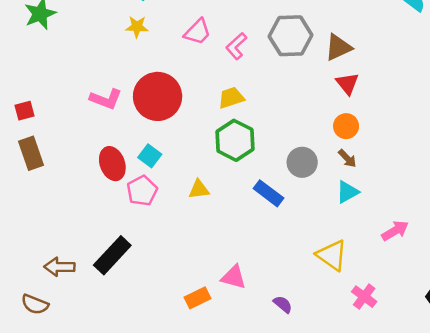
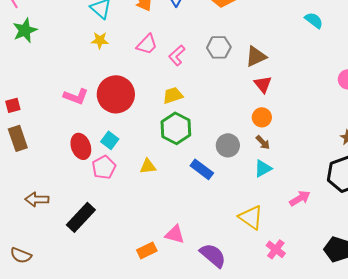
gray hexagon: (291, 36) -> (219, 47), size x0.7
brown arrow: (59, 267) -> (37, 199), moved
purple semicircle: (283, 304) -> (213, 255), size x1.8

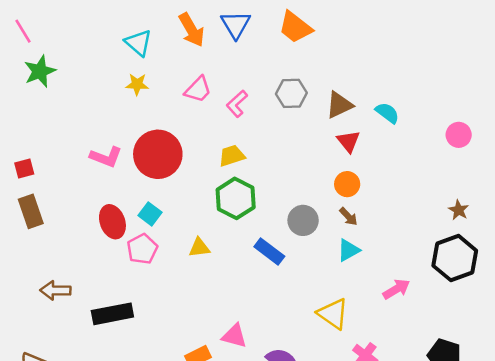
cyan semicircle: (314, 20) -> (387, 113), moved
black rectangle: (81, 217) -> (112, 314), turned 36

